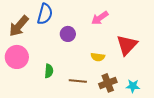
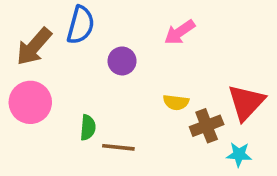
red triangle: (127, 45) -> (246, 102), moved
brown line: (78, 81) -> (118, 147), moved
brown cross: (108, 83) -> (207, 126), moved

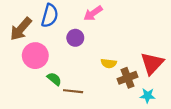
pink arrow: (180, 32) -> (93, 13), moved
pink circle: (30, 102) -> (35, 56), moved
green semicircle: (88, 128) -> (54, 79), turned -56

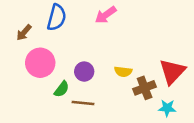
brown arrow: (21, 29) -> (24, 33), size x0.6
purple circle: (75, 38) -> (84, 72), moved
green semicircle: (54, 79) -> (62, 89), turned 88

